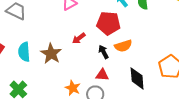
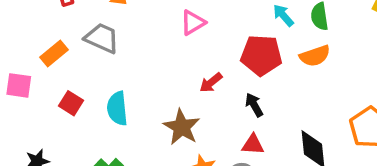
orange semicircle: (123, 46) -> (315, 56), moved
brown star: (51, 54) -> (182, 127), moved

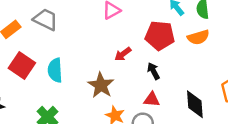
red square: (71, 103) -> (22, 65), size x1.5

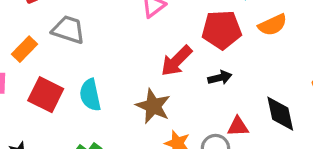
red arrow: (123, 54) -> (176, 61), size x1.5
black arrow: (153, 71) -> (220, 78), turned 112
red triangle: (152, 100) -> (238, 126), moved

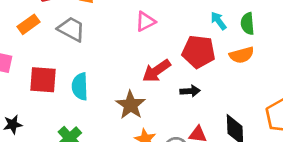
orange rectangle: (24, 49) -> (28, 24), moved
red square: (46, 95) -> (43, 80), turned -32

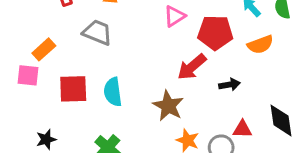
orange rectangle: (28, 24) -> (44, 49), moved
red pentagon: (199, 52) -> (215, 32), moved
orange semicircle: (242, 55) -> (260, 45), moved

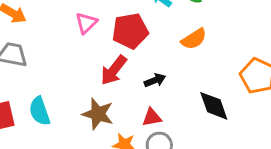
orange semicircle: (260, 45) -> (194, 39), moved
red triangle: (242, 129) -> (152, 117), moved

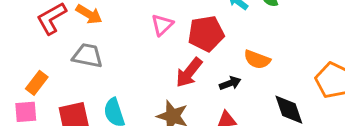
orange semicircle: (194, 39) -> (257, 59), moved, turned 52

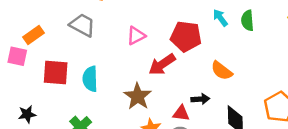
pink triangle: (162, 25) -> (136, 36), moved
black arrow: (230, 83) -> (200, 99), moved

